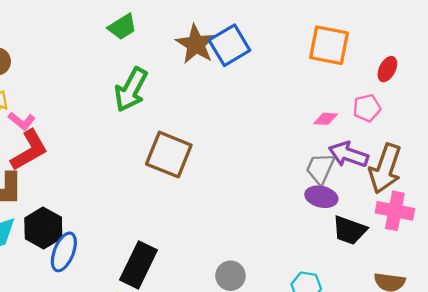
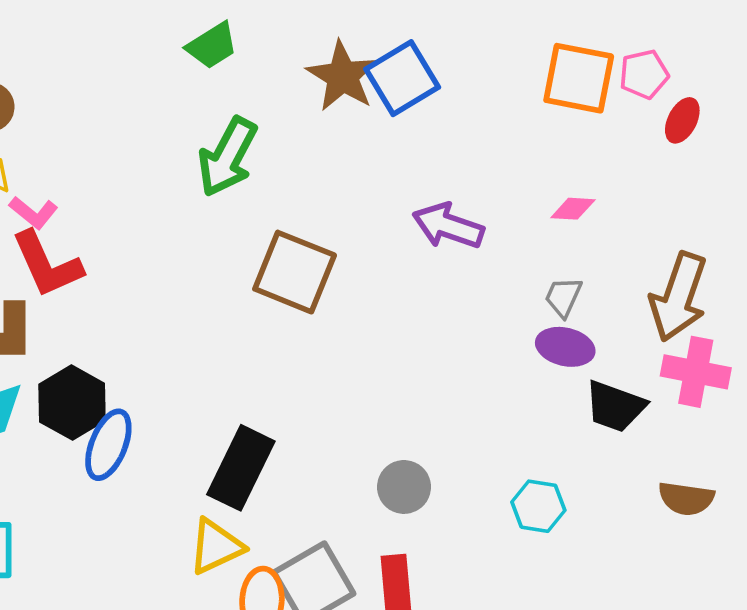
pink pentagon: (367, 108) -> (644, 74), moved
red L-shape: (29, 150) -> (47, 264), turned 96
purple arrow: (348, 155) -> (448, 226), moved
gray trapezoid: (320, 169) -> (563, 297), size x0.7

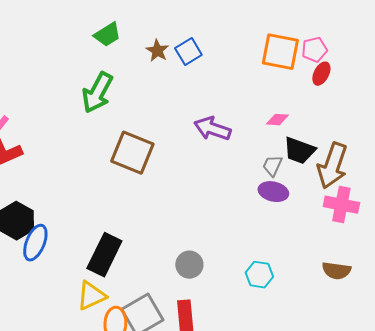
green trapezoid: (212, 46) -> (107, 35), moved
brown star: (343, 76) -> (157, 51), size x0.6
blue square: (402, 78) -> (188, 52), size x0.7
red ellipse: (682, 120) -> (321, 74), moved
black trapezoid: (615, 406) -> (299, 151), moved

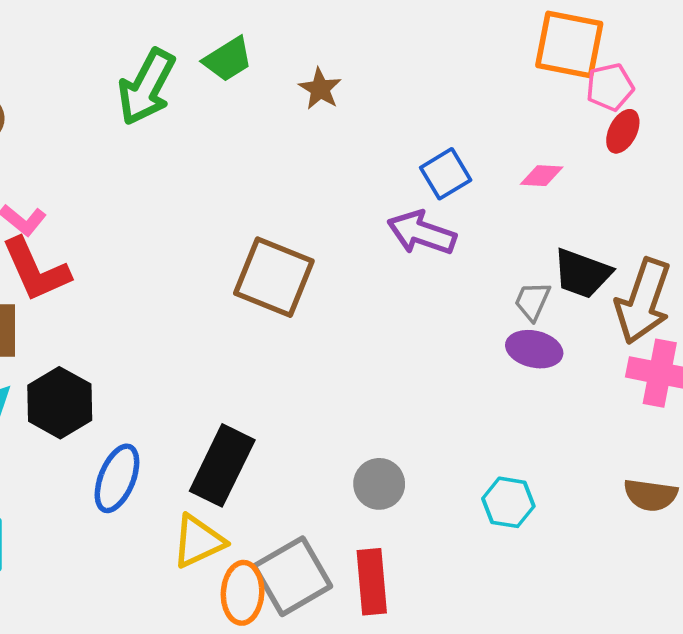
blue square: (188, 52) -> (446, 174), moved
orange square: (280, 52) -> (569, 45), moved
green arrow: (97, 93) -> (147, 87), moved
pink diamond: (277, 120) -> (542, 176), moved
blue ellipse: (35, 243) -> (117, 478), moved

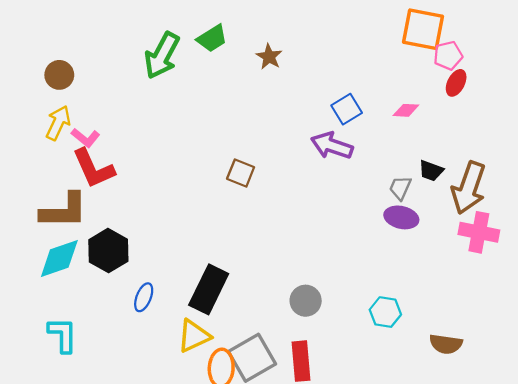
black trapezoid: (582, 273) -> (431, 171), size x0.7
brown square: (274, 277) -> (241, 173), size x0.6
blue ellipse: (117, 478) -> (144, 297), size x0.7
brown semicircle: (651, 495) -> (446, 344), moved

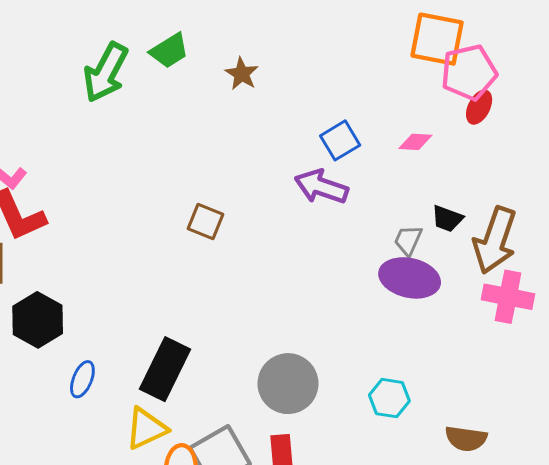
pink pentagon: (448, 56) -> (469, 72), size x1.5
purple ellipse: (401, 217) -> (410, 278), size x1.4
gray circle: (306, 301) -> (288, 384), size x1.5

